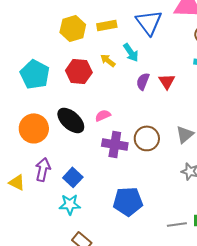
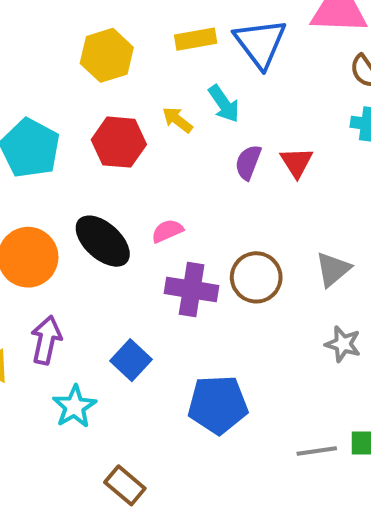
yellow rectangle: (107, 25) -> (196, 39), moved
blue square: (73, 177) -> (131, 360), moved
cyan star: (70, 204) -> (74, 407), moved, turned -30

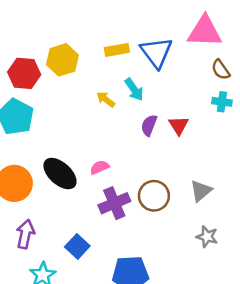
red hexagon: (119, 142) -> (24, 73), moved
purple cross: (192, 290) -> (114, 203), turned -32

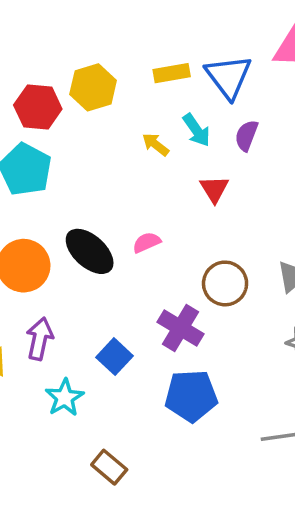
purple semicircle: (149, 125) -> (246, 135), moved
red triangle: (179, 125) -> (214, 189), moved
purple cross: (114, 203) -> (180, 328), moved, turned -36

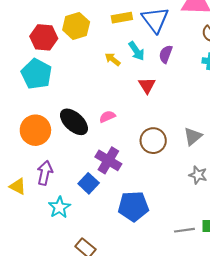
purple cross: (180, 328) -> (108, 160), moved

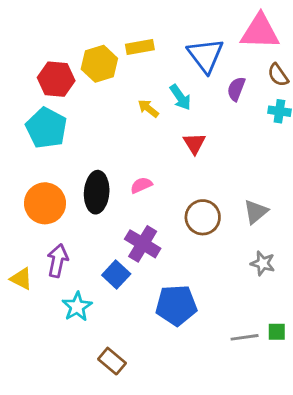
yellow rectangle: (122, 18) -> (140, 47), moved
purple semicircle: (166, 54) -> (236, 89), moved
black ellipse: (74, 122) -> (97, 192), turned 52

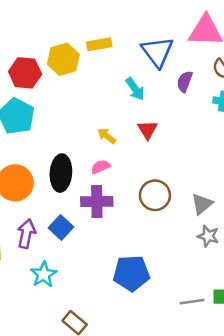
yellow arrow: (148, 108) -> (107, 136), moved
gray triangle: (256, 212) -> (202, 204), moved
purple cross: (143, 244) -> (97, 201), moved, turned -32
blue square: (116, 275) -> (61, 227), moved

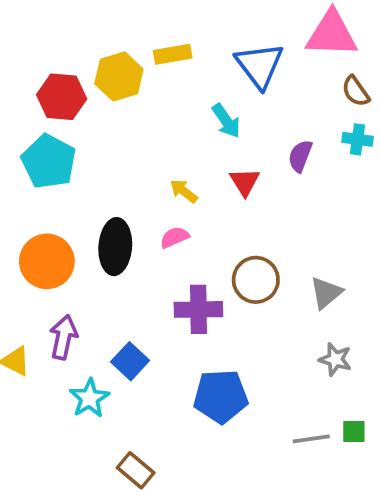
purple semicircle: (185, 81) -> (300, 156), moved
purple cross: (97, 201) -> (198, 309), moved
blue square: (61, 227) -> (130, 361), moved
gray star: (208, 236) -> (335, 359), moved

